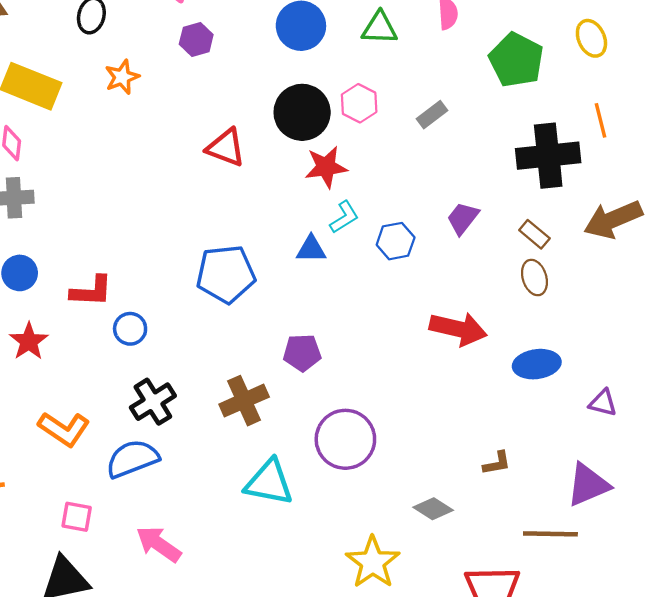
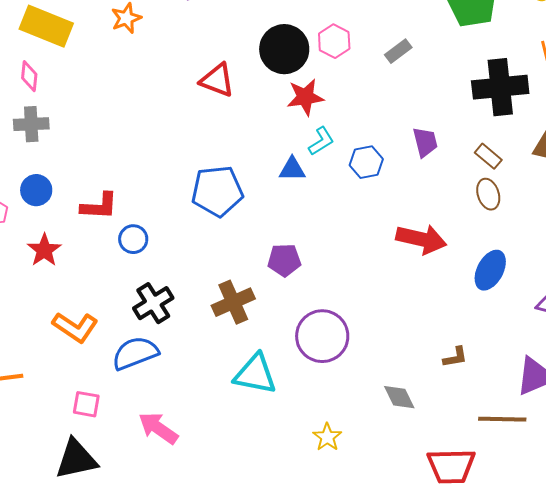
purple trapezoid: (463, 218) -> (425, 142), turned 128
blue ellipse: (537, 364) -> (490, 270), turned -54
gray diamond: (433, 509) -> (399, 397), turned 32
yellow star: (373, 562) -> (327, 437), moved, size x0.6

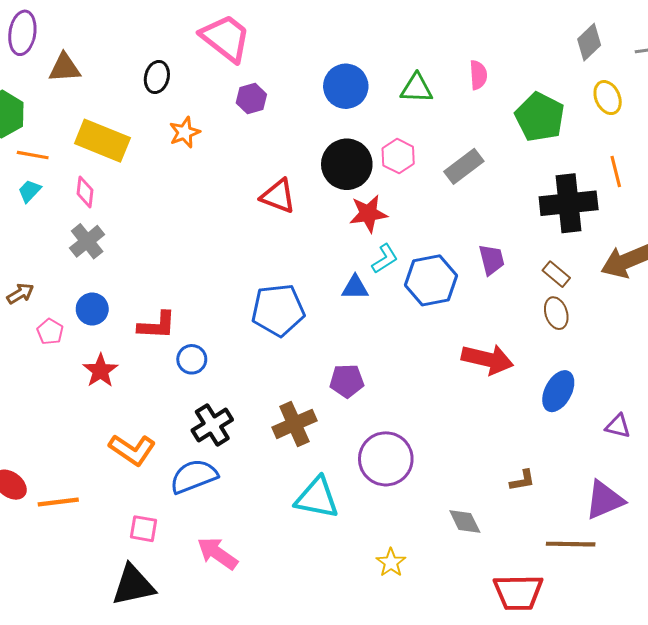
gray rectangle: (398, 51) -> (464, 166), size x1.4
gray cross: (31, 124) -> (87, 241), turned -36
blue hexagon: (366, 162) -> (431, 280), size x1.5

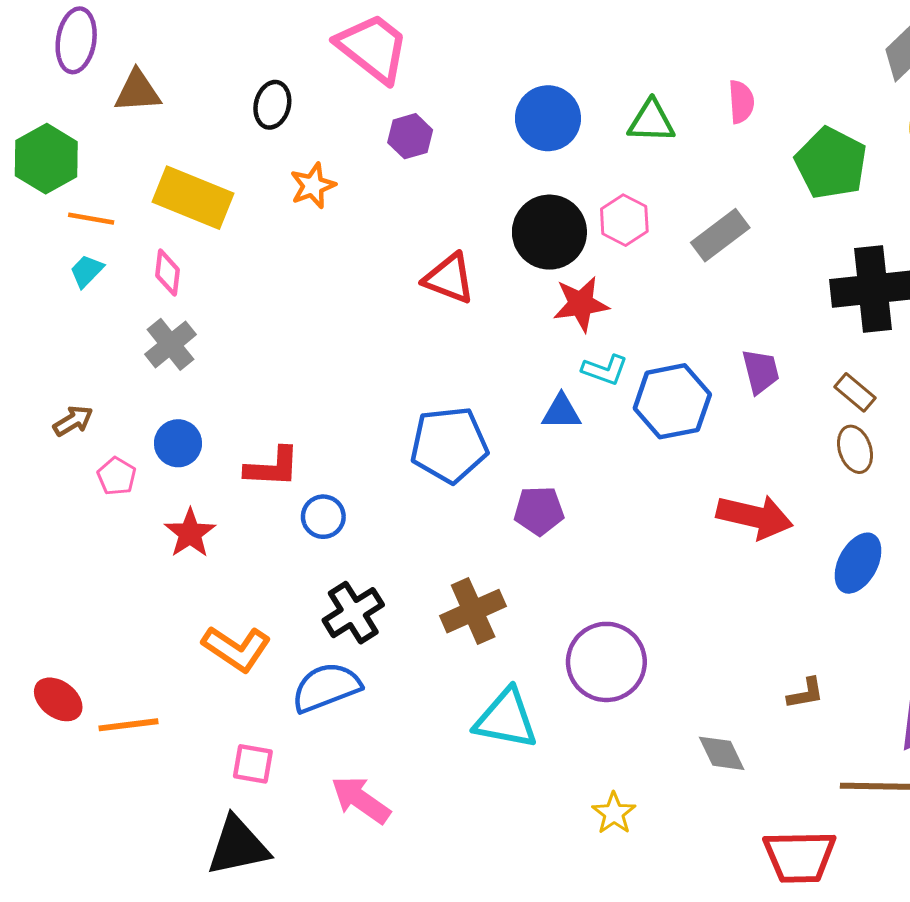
cyan L-shape: (385, 259) -> (605, 370), turned 52
purple pentagon: (347, 381) -> (539, 511), moved

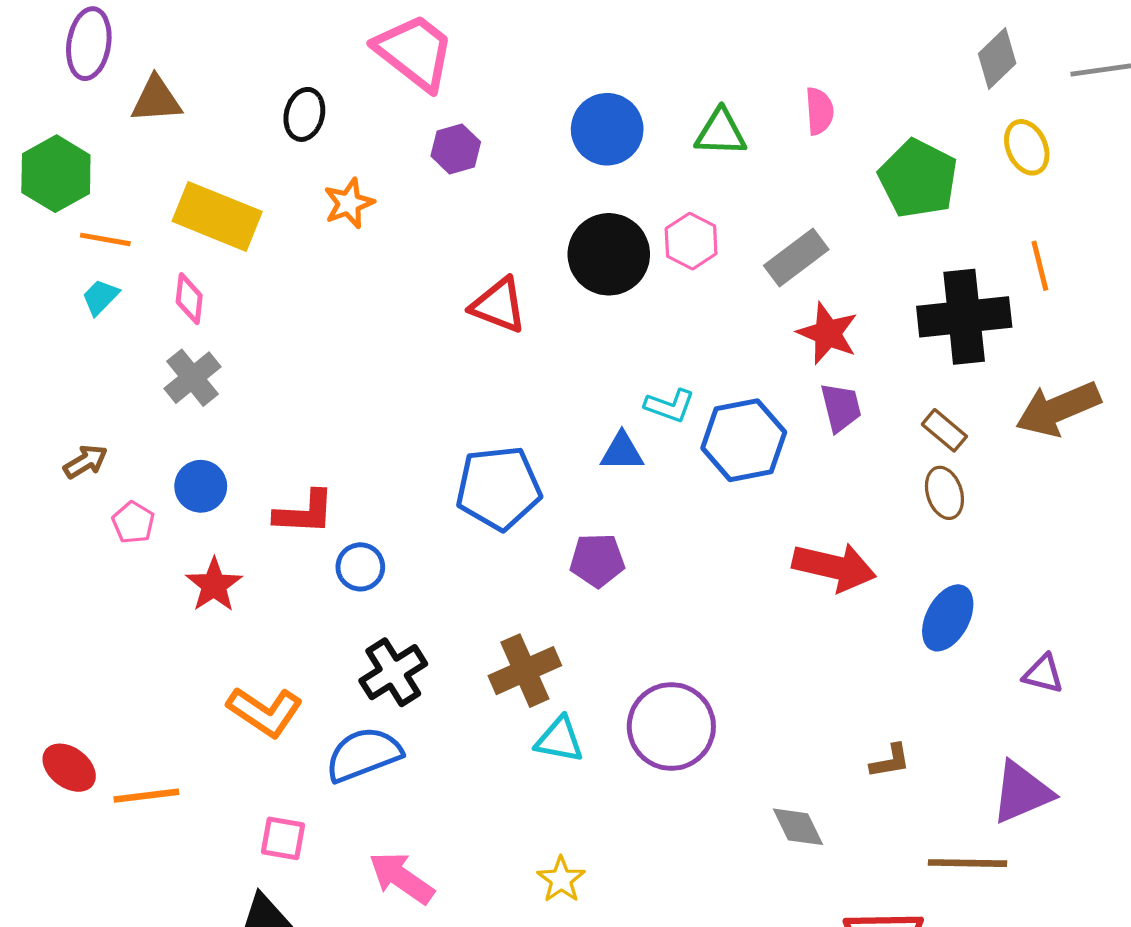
red star: (581, 304) -> (828, 333), moved, turned 30
cyan triangle: (506, 719) -> (559, 740), moved, size x0.7
yellow star: (614, 813) -> (561, 880), moved

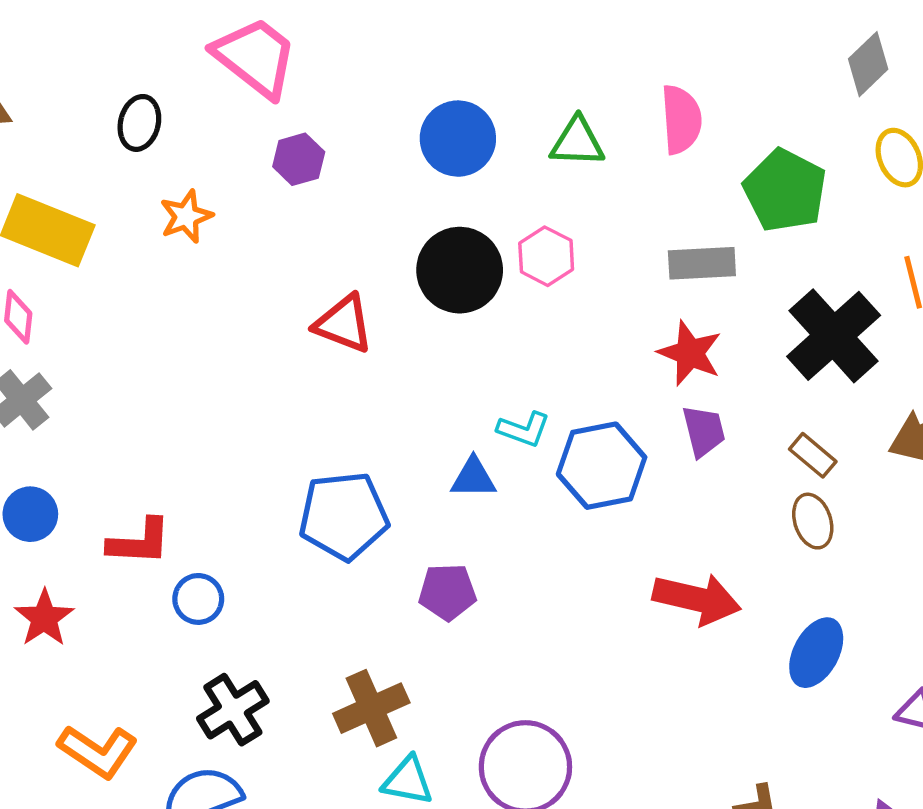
pink semicircle: (819, 111) -> (681, 119), size x1.4
gray rectangle: (796, 258) -> (702, 263), moved, turned 34
black cross: (964, 317) -> (834, 336), turned -36

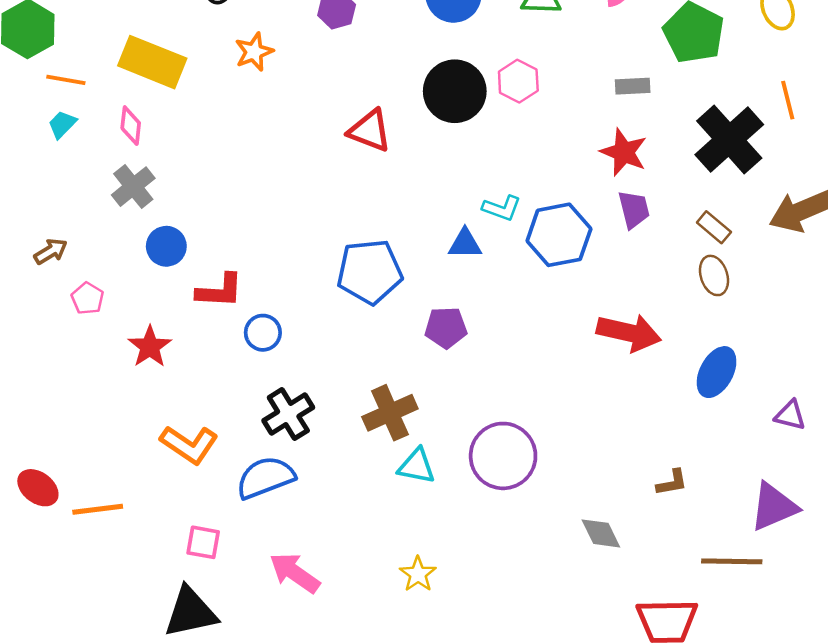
gray rectangle: (702, 263) -> (633, 86), size x0.7
blue circle: (30, 514) -> (166, 246), moved

